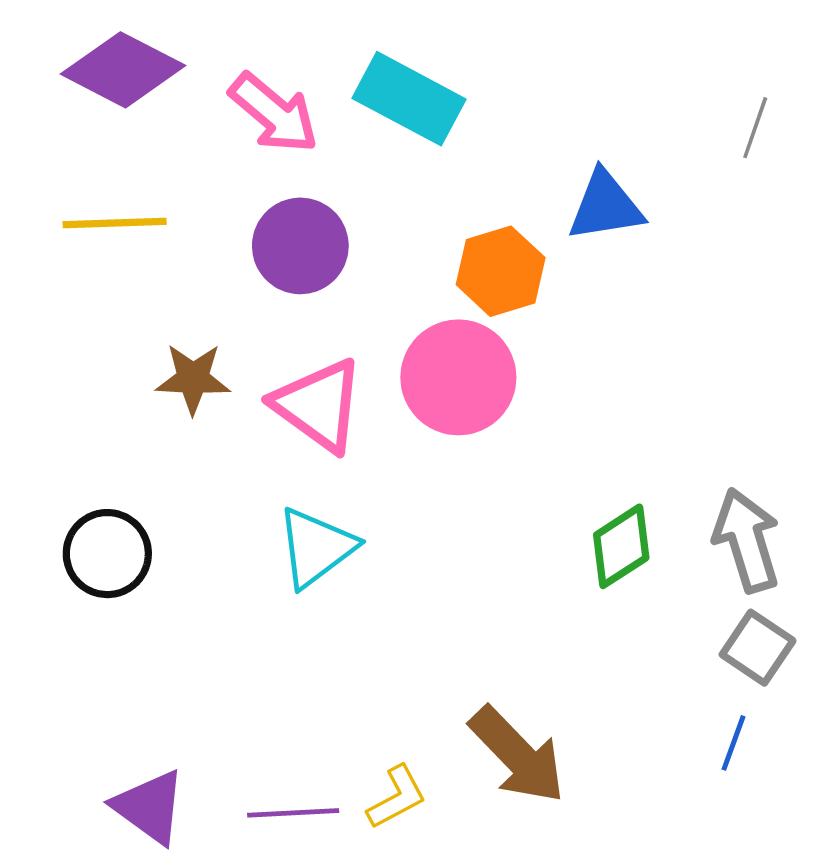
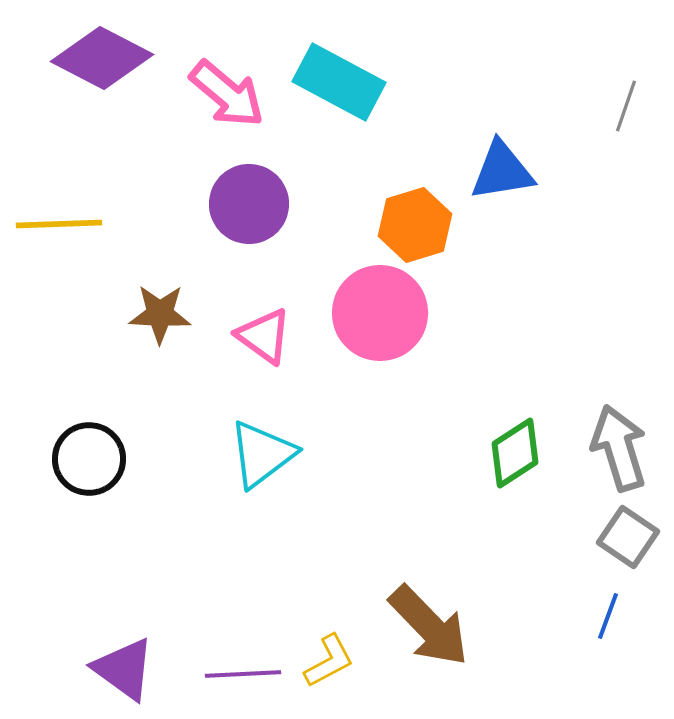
yellow line: (115, 223) -> (59, 224), moved
pink triangle: (318, 405) -> (264, 336), size x0.7

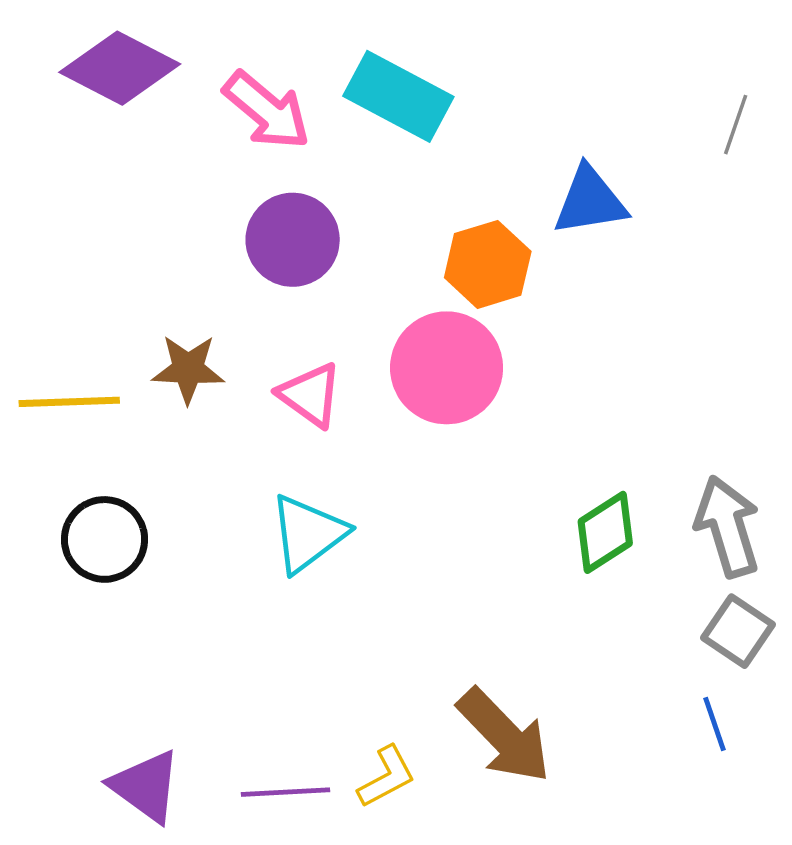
yellow line: (59, 224) -> (69, 402), moved
blue line: (608, 616) -> (715, 724), turned -39

